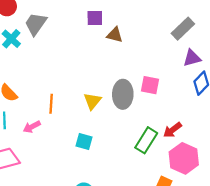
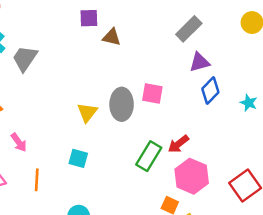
gray trapezoid: (36, 24) -> (25, 58), moved
orange line: (51, 104) -> (37, 180), moved
pink arrow: (32, 127) -> (19, 142), turned -98

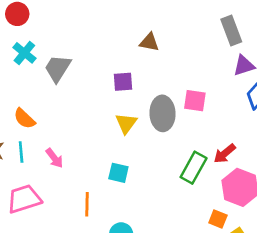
purple square: (89, 18) -> (123, 82), moved
gray rectangle: (189, 29) -> (231, 30), turned -64
orange line: (37, 180) -> (87, 204), moved

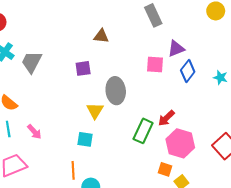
gray rectangle: (231, 30) -> (153, 15), moved
pink square: (195, 101) -> (155, 64), moved
yellow triangle: (126, 123) -> (95, 111), moved
orange line: (87, 204) -> (73, 170), moved

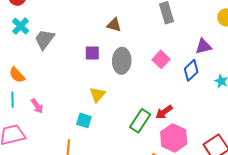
purple triangle: (176, 49) -> (203, 46), moved
pink square: (155, 64) -> (161, 59), turned 30
gray ellipse: (116, 91) -> (122, 61), moved

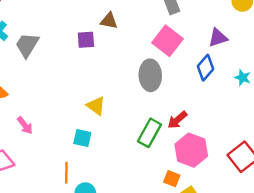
purple square: (92, 53) -> (86, 40), moved
pink square: (161, 59) -> (167, 41), moved, size x1.4
gray ellipse: (122, 61) -> (150, 75), moved
yellow triangle: (97, 95) -> (96, 106), turned -30

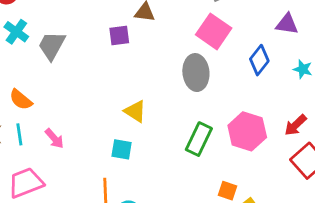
purple triangle: (218, 38) -> (287, 24), moved, turned 30
red arrow: (177, 120) -> (295, 125), moved
pink hexagon: (191, 150) -> (247, 131), moved

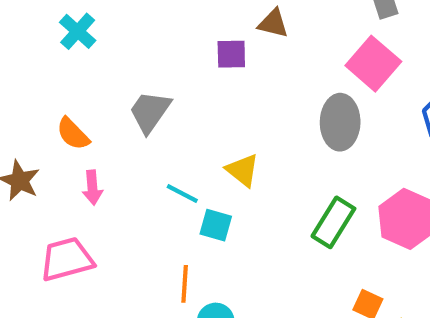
gray trapezoid: (52, 45) -> (150, 112), moved
cyan line: (19, 134) -> (182, 193), moved, turned -60
pink arrow: (54, 138) -> (92, 188), moved, turned 30

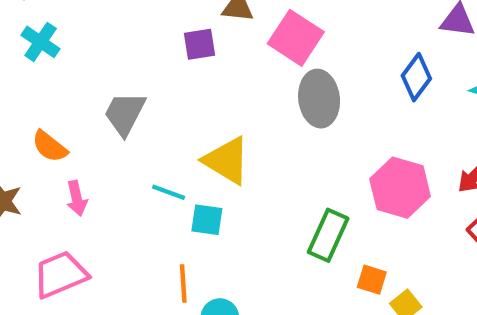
pink square: (373, 64) -> (296, 38), moved
yellow triangle: (243, 170) -> (227, 160), size x1.4
green rectangle: (333, 222) -> (328, 235), moved

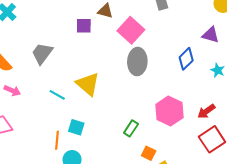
pink arrow: (77, 198) -> (12, 91), turned -63
cyan square: (207, 220) -> (76, 127), moved
green rectangle: (328, 235) -> (131, 128), size x0.7

